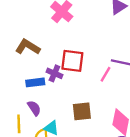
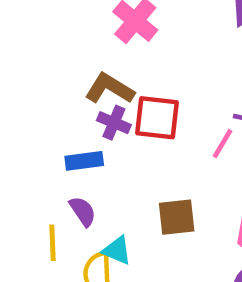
brown L-shape: (28, 47) -> (110, 89), moved
purple cross: (54, 73) -> (114, 123), moved

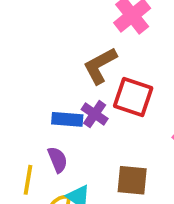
brown L-shape: (110, 89) -> (100, 66), turned -72
purple cross: (114, 123) -> (95, 114), moved

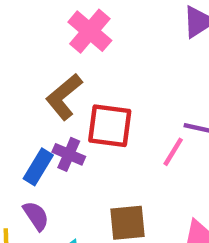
blue rectangle: (67, 119) -> (38, 167), turned -52

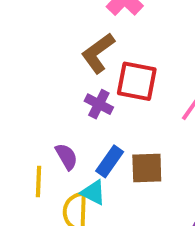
blue rectangle: (38, 167) -> (110, 161), moved

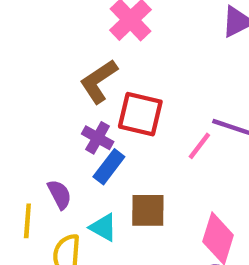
blue rectangle: (110, 161) -> (109, 167), moved
cyan triangle: (93, 192) -> (103, 227), moved

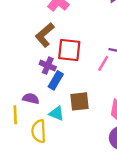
purple semicircle: (59, 194) -> (31, 99), turned -42

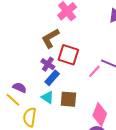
purple semicircle: (31, 99) -> (20, 88), moved
cyan triangle: (57, 113) -> (48, 97), moved
yellow line: (15, 115) -> (13, 100), turned -56

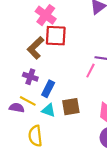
red square: (68, 55) -> (56, 36), moved
purple cross: (48, 64) -> (30, 77), moved
yellow line: (13, 100) -> (28, 101), moved

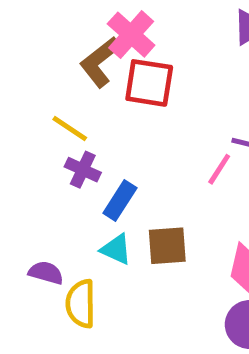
brown L-shape: (36, 48) -> (100, 62), moved
yellow line: (28, 101) -> (70, 128), moved
purple semicircle: (17, 108) -> (46, 273), moved

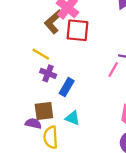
brown square: (167, 246) -> (44, 111), moved
cyan triangle: (116, 249) -> (72, 118), moved

